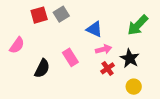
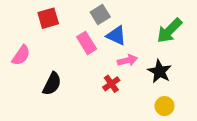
gray square: (61, 14) -> (100, 14), moved
pink rectangle: (70, 57) -> (87, 43), moved
red cross: (108, 68) -> (111, 84), moved

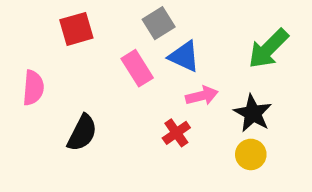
pink semicircle: (21, 55) -> (33, 88), turned -30
yellow circle: (165, 106) -> (251, 154), moved

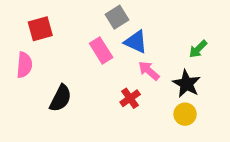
red square: (76, 29) -> (40, 29), moved
green arrow: (268, 49) -> (198, 49), moved, size x0.6
pink arrow: (202, 96) -> (149, 71), turned -125

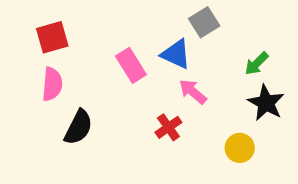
gray square: (117, 17) -> (204, 22), moved
pink semicircle: (24, 65) -> (52, 84), moved
black star: (186, 84) -> (266, 103), moved

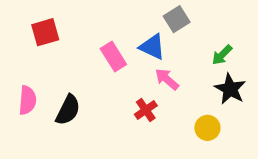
pink semicircle: (52, 84) -> (27, 100), moved

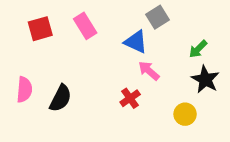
pink rectangle: (113, 56) -> (85, 26), moved

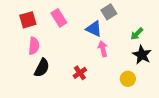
pink arrow: (149, 71) -> (103, 49), turned 35
pink semicircle: (24, 90) -> (34, 46), moved
red cross: (130, 98) -> (80, 73), moved

